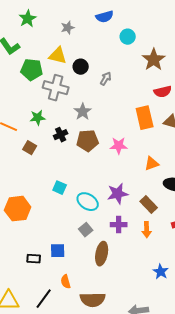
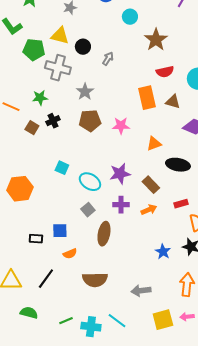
black cross: (61, 135) -> (53, 121), moved
orange arrow: (147, 230) -> (149, 210), turned -112
orange semicircle: (66, 282) -> (70, 254), moved, turned -96

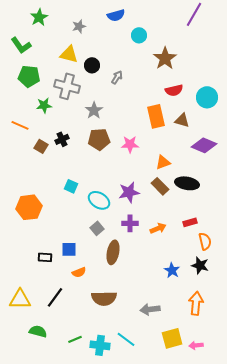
green pentagon: (34, 50) -> (29, 76), moved
green star: (40, 98) -> (44, 105), moved
brown rectangle: (151, 185) -> (160, 186), moved
pink arrow: (187, 317) -> (196, 345), moved

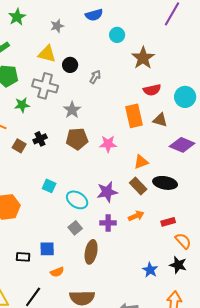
orange arrow: (158, 228) -> (136, 216), moved
orange semicircle: (205, 241) -> (183, 241), turned -30

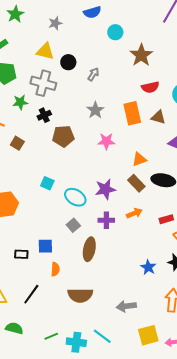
gray star: (72, 110) -> (95, 110), moved
black cross: (40, 139) -> (44, 115), moved
brown pentagon: (77, 139) -> (63, 136), moved
orange semicircle: (57, 272) -> (55, 269), turned -64

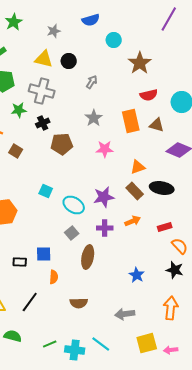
black circle: (68, 62) -> (69, 61), moved
blue star: (148, 267) -> (137, 275), moved
brown semicircle: (80, 295) -> (79, 303), size x0.7

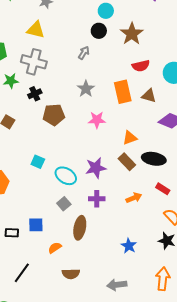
black circle: (69, 61) -> (99, 31), moved
orange arrow: (133, 221) -> (134, 198), moved
red rectangle: (165, 227) -> (163, 189), moved, turned 48
orange semicircle: (54, 277) -> (55, 248), moved, turned -128

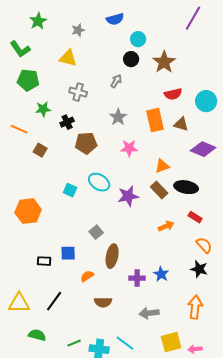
gray cross: (34, 62) -> (78, 92), moved, size x0.7
cyan ellipse: (66, 176) -> (99, 182), moved
purple cross: (97, 199) -> (137, 278), moved

